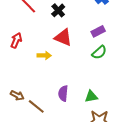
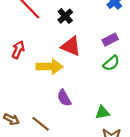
yellow arrow: (44, 55) -> (50, 67), size x1.6
purple semicircle: (63, 93) -> (64, 98), moved, turned -35
brown arrow: (17, 95) -> (11, 119), moved

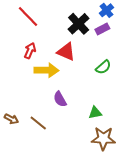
black cross: (65, 16) -> (79, 24), moved, size x1.5
purple rectangle: (110, 40) -> (102, 29), moved
red arrow: (18, 50) -> (30, 51), moved

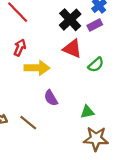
red triangle: (66, 52) -> (72, 49), moved

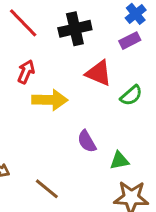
black cross: (70, 20) -> (75, 29), moved, turned 30
purple semicircle: (51, 98) -> (87, 141), moved
brown line: (28, 123) -> (47, 189), moved

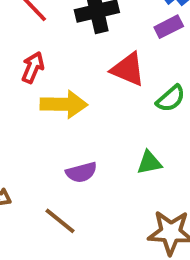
purple semicircle: (87, 141) -> (81, 172), moved, turned -75
green triangle: (119, 161) -> (149, 163), moved

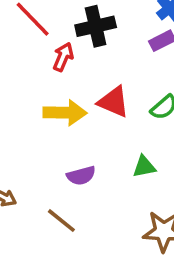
red arrow: (33, 67) -> (63, 57), moved
red triangle: (128, 69) -> (114, 102), moved

